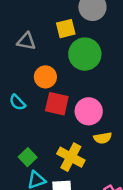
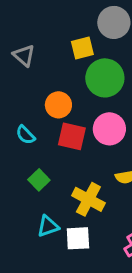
gray triangle: (26, 41) -> (24, 55), moved, turned 30
pink circle: (89, 111) -> (109, 129), moved
green square: (28, 157) -> (39, 180), moved

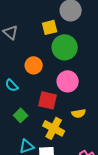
red square: (72, 136) -> (48, 100), moved

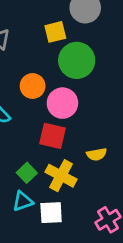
pink circle: (68, 81) -> (62, 103), moved
green square: (21, 115) -> (27, 173), moved

